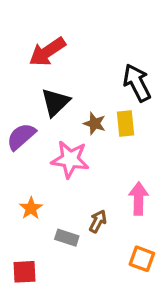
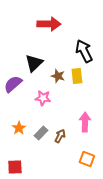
red arrow: (47, 52) -> (49, 24), moved, turned -145
pink star: (70, 159) -> (43, 98), size x0.7
gray rectangle: (67, 238) -> (41, 133), moved, turned -64

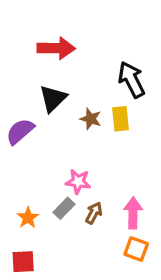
red arrow: (49, 24) -> (56, 48), moved
pink star: (43, 98) -> (78, 182), moved
pink arrow: (85, 122) -> (133, 213), moved
orange star: (19, 128) -> (28, 218), moved

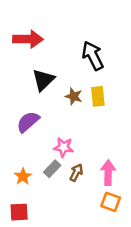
red arrow: (56, 48) -> (28, 39), moved
black arrow: (131, 80) -> (93, 56), moved
purple semicircle: (20, 131) -> (28, 122), moved

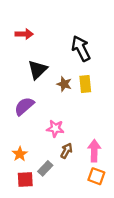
red arrow: (28, 39) -> (24, 34), size x0.7
gray rectangle: (52, 169) -> (45, 168), moved
red square: (19, 212) -> (25, 180), moved

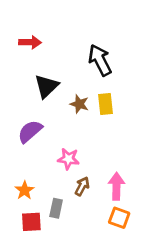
gray rectangle: (45, 168) -> (56, 208), turned -32

